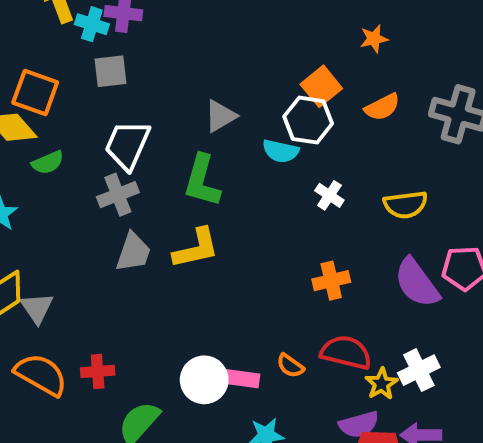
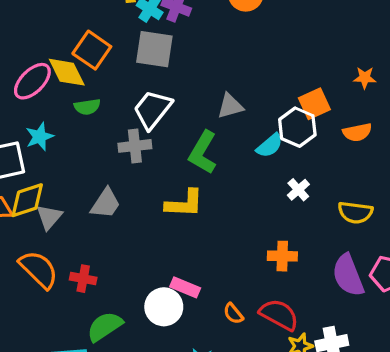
gray square: (110, 71) -> (154, 49), size x1.4
cyan semicircle: (281, 151) -> (270, 146), turned -68
gray trapezoid: (133, 252) -> (106, 203), moved
pink rectangle: (241, 378) -> (185, 287), moved

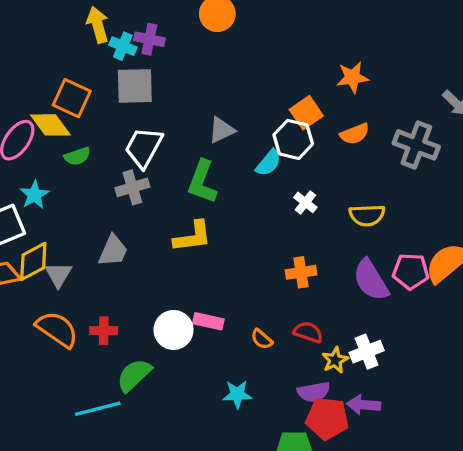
orange star: (365, 78) -> (353, 77), size x1.4
white circle: (164, 307) -> (174, 330), moved
red semicircle: (279, 315) -> (308, 332), size x0.7

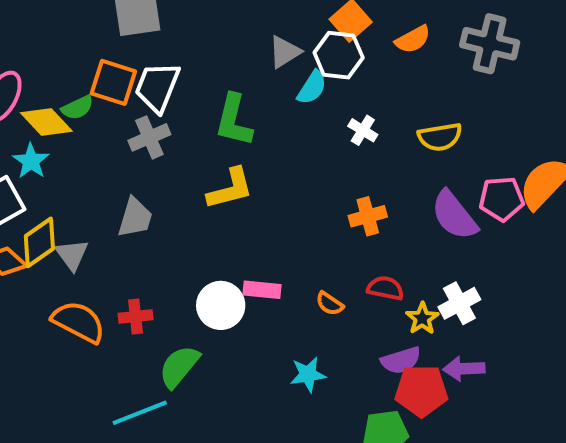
orange square: (72, 98) -> (113, 82), moved
yellow diamond: (50, 125) -> (46, 122), moved
gray triangle: (222, 130) -> (285, 52), moved

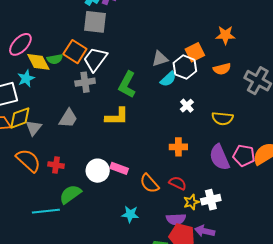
orange semicircle: (330, 304) -> (149, 183), size x1.5

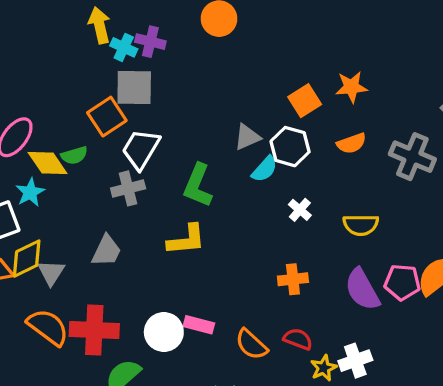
orange square: (75, 52) -> (107, 117), moved, turned 30
orange square: (195, 52) -> (305, 101), moved
red cross: (56, 165) -> (94, 330), size x1.8

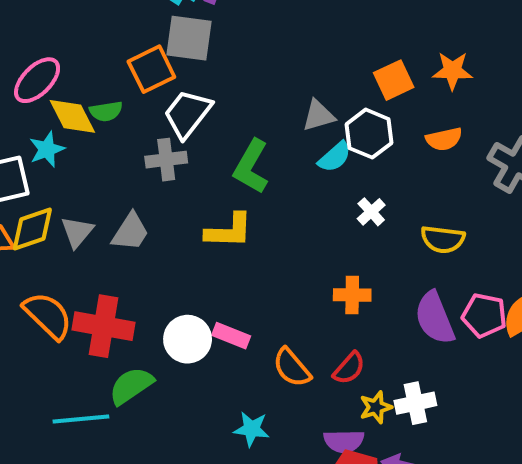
gray triangle: (51, 272) -> (77, 232), moved
red semicircle: (298, 339) -> (349, 368), turned 104

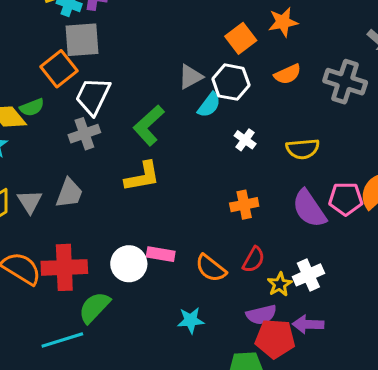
green L-shape: (251, 167) -> (149, 125), turned 30

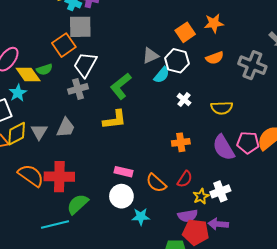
white circle: (129, 264) -> (121, 196), moved

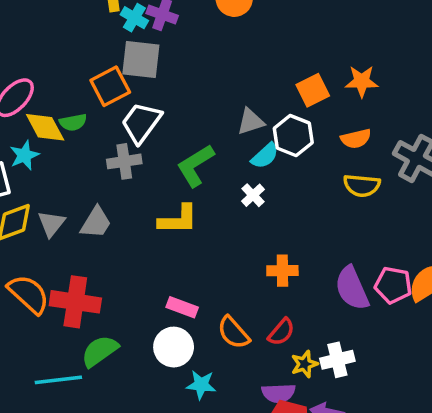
white cross: (184, 100) -> (253, 195), moved
yellow semicircle: (222, 108) -> (362, 185), moved

